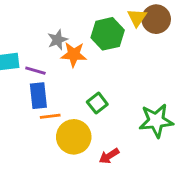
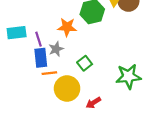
gray star: (58, 40) -> (56, 49), moved
purple line: (35, 71) -> (39, 39), turned 56

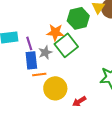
green square: (85, 63) -> (66, 45), moved, size x1.6

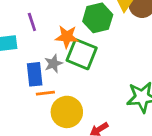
purple line: (29, 43) -> (32, 22), moved
green square: (66, 45) -> (82, 54), turned -30

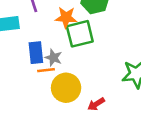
green square: (82, 54) -> (80, 34), turned -36
gray star: (53, 64) -> (53, 58), moved, turned -30

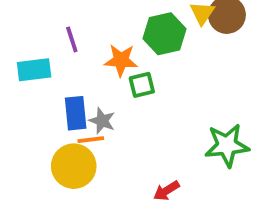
green square: (80, 34) -> (142, 85), size x0.6
yellow circle: (66, 88) -> (74, 166), moved

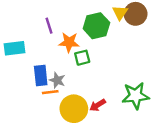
purple line: (72, 39) -> (49, 26), moved
yellow circle: (74, 166) -> (74, 109), moved
red arrow: (166, 191) -> (98, 105), moved

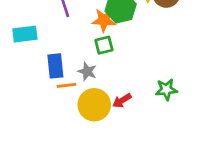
orange star: (69, 42) -> (104, 20), moved
gray star: (57, 80) -> (87, 71), moved
green star: (136, 96) -> (166, 90), size x0.7

